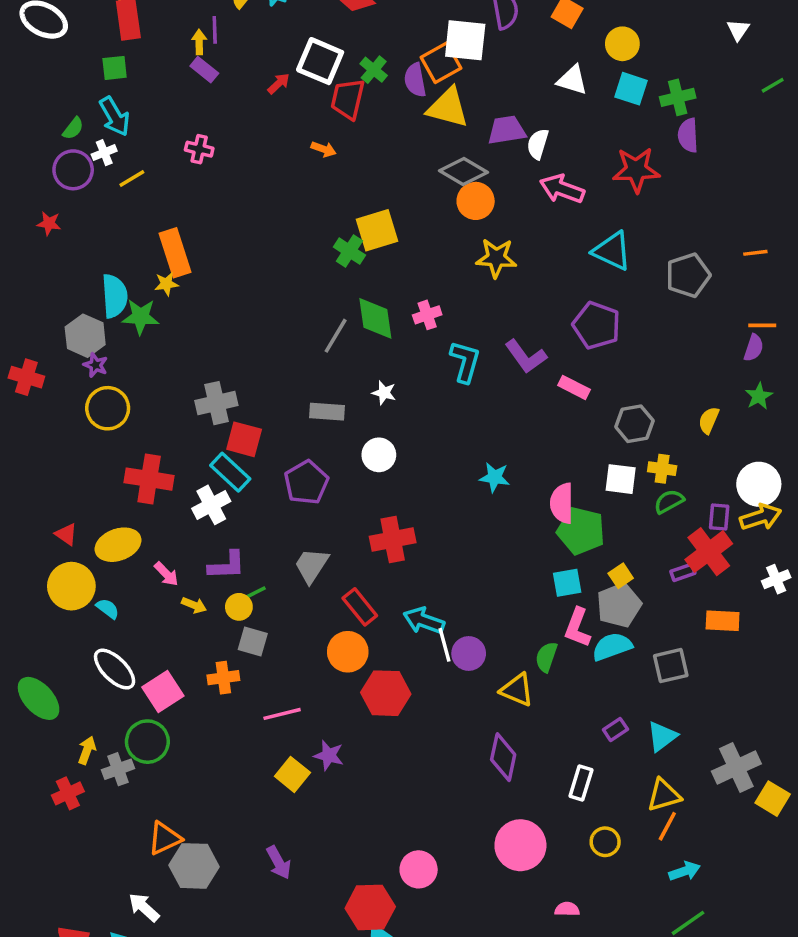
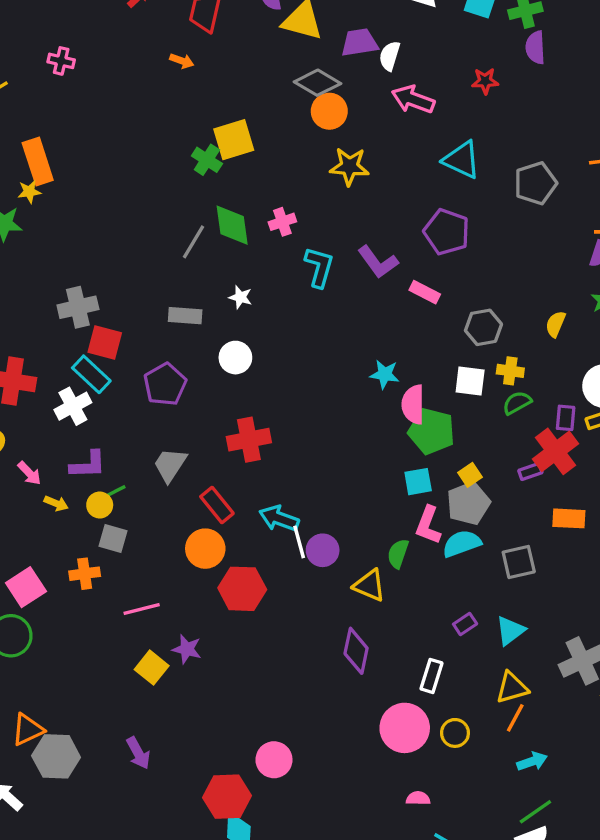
red star: (636, 170) -> (485, 81), size x0.6
cyan star: (495, 477) -> (385, 374), moved
pink circle: (520, 845) -> (405, 728), moved

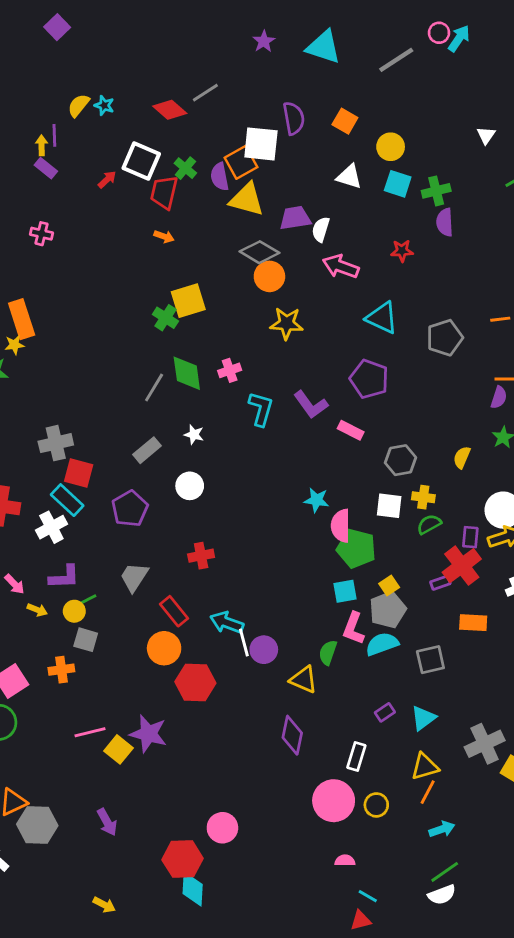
orange arrow: (182, 61) -> (164, 237), moved
gray rectangle: (185, 316) -> (147, 450), turned -44
red cross: (249, 440) -> (201, 556), size x0.7
pink line: (142, 609) -> (90, 732), moved
purple star: (187, 649) -> (148, 734), size x1.5

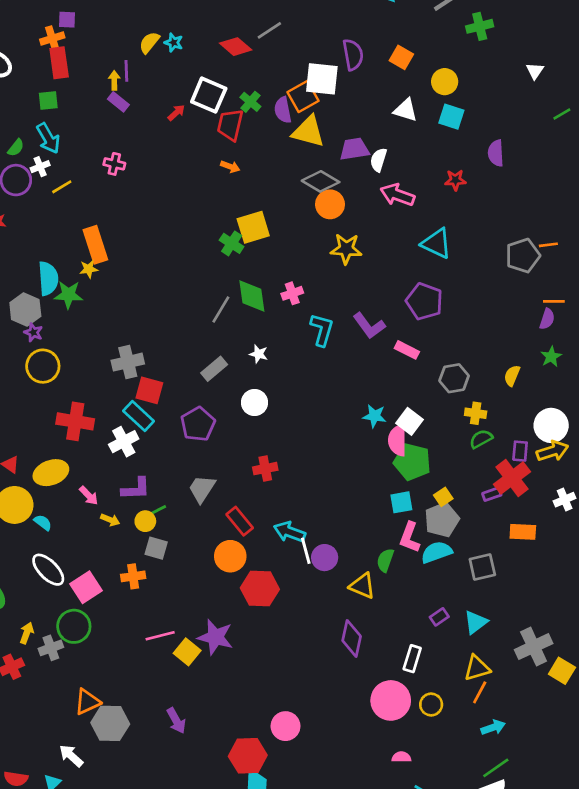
green cross: (436, 191) -> (480, 26), moved
gray pentagon: (445, 338) -> (523, 256), moved
white square: (389, 506) -> (410, 421), moved, turned 30

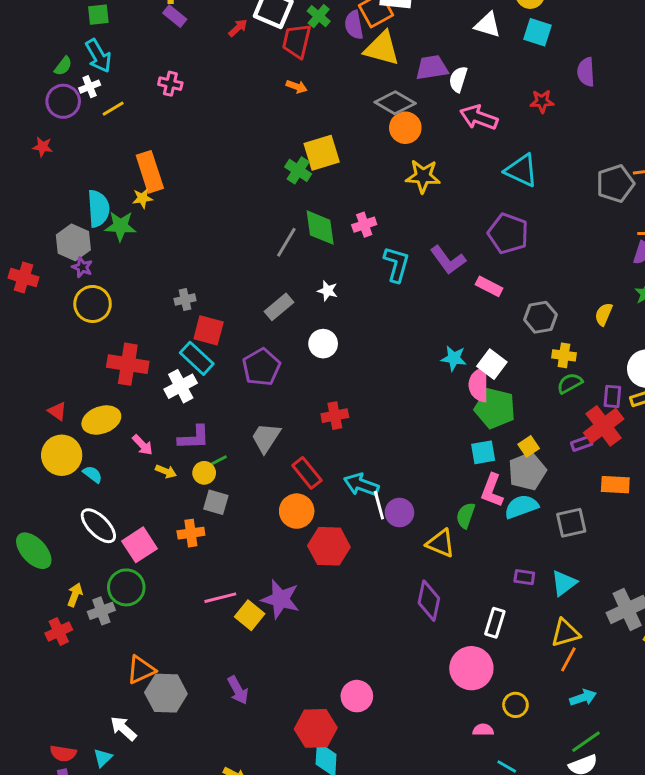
gray cross: (128, 362) -> (185, 300), size x0.6
purple rectangle: (439, 617) -> (524, 577), turned 42
yellow circle: (431, 705) -> (515, 705), moved

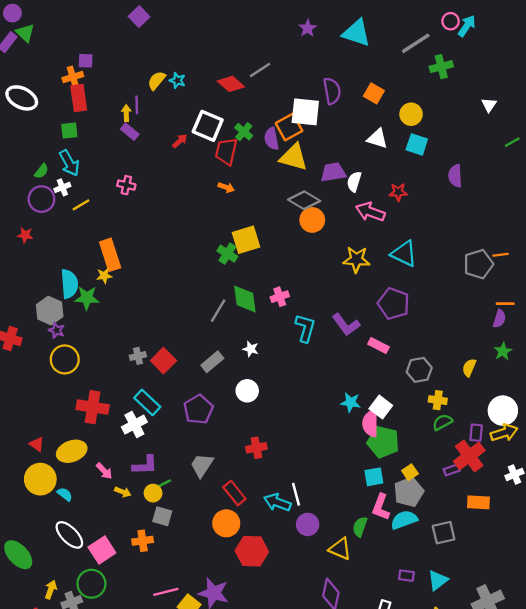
red star: (542, 101) -> (398, 192), moved
yellow star: (423, 176) -> (356, 259), moved
red square: (209, 330) -> (163, 361), moved, turned 30
white line: (379, 505) -> (296, 494), moved

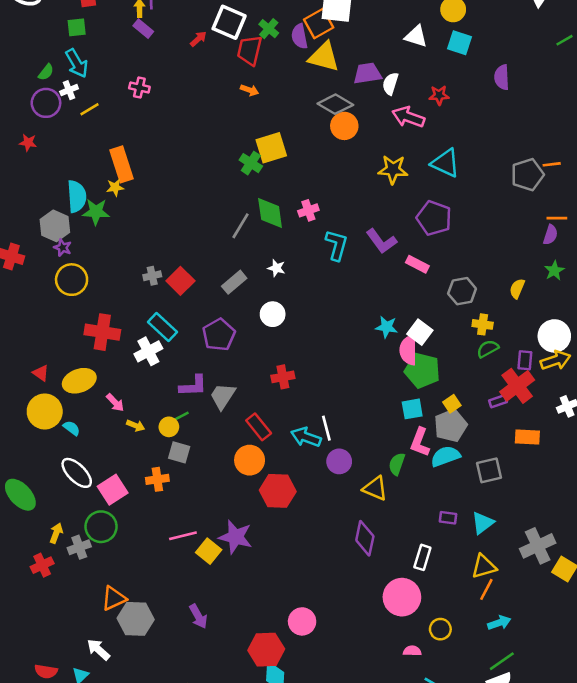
purple L-shape: (145, 465) -> (193, 386), moved

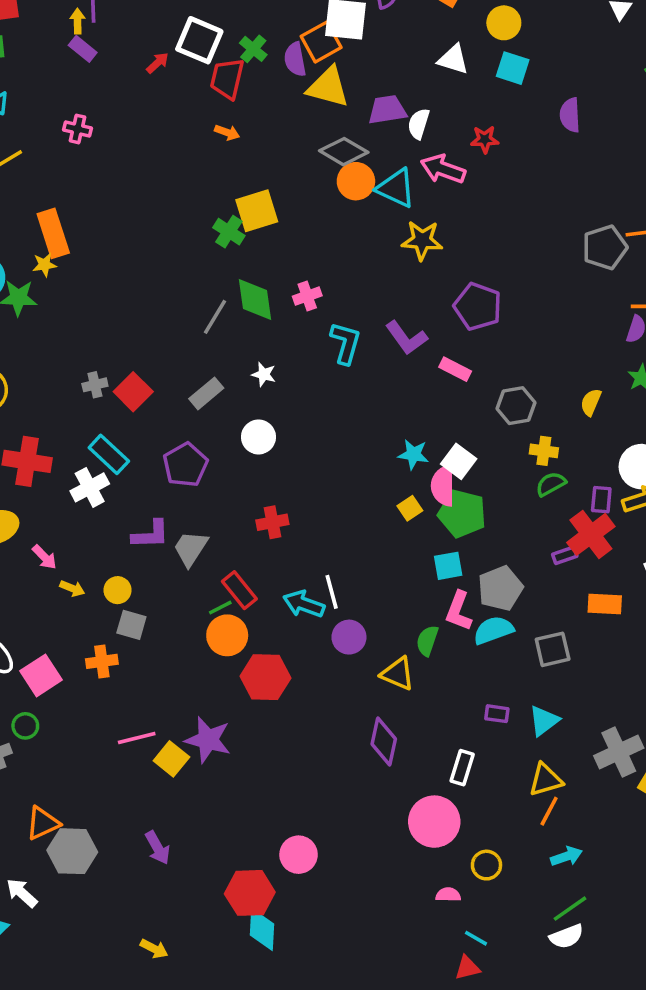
cyan triangle: (445, 163) -> (396, 188), moved
yellow square: (452, 404) -> (410, 508), moved
green line: (180, 417) -> (220, 608), moved
green circle: (101, 527) -> (25, 726), size x0.6

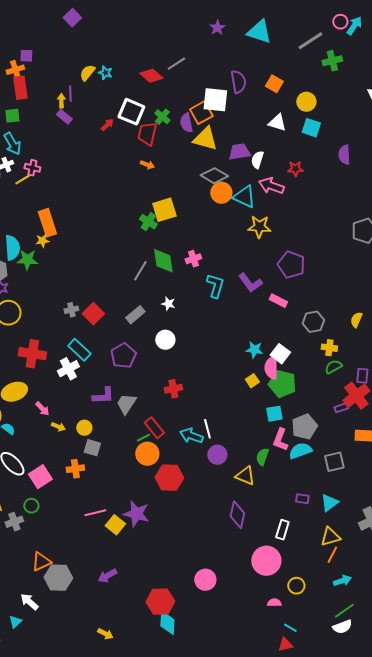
pink cross: (78, 129) -> (32, 168), moved
purple arrow: (158, 848) -> (107, 576), turned 90
pink circle: (299, 855) -> (205, 580), moved

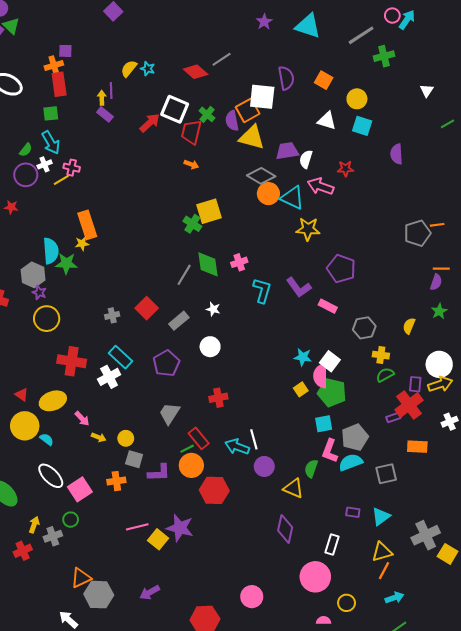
red arrow: (107, 125) -> (150, 123), size x1.5
red square: (93, 314) -> (147, 308), moved
purple L-shape: (103, 396) -> (159, 473), moved

